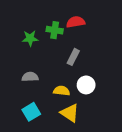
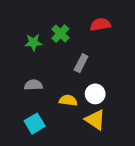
red semicircle: (76, 22) -> (100, 24), moved
green cross: (55, 30) -> (60, 33), turned 35
yellow triangle: (70, 113) -> (95, 120), moved

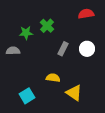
red semicircle: (100, 24) -> (86, 14), moved
gray semicircle: (33, 85) -> (13, 51), moved
white circle: (95, 94) -> (87, 49), moved

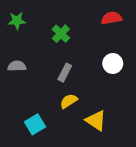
green star: (26, 33) -> (17, 21), moved
gray rectangle: (63, 49) -> (65, 73), moved
yellow semicircle: (53, 78) -> (69, 101), turned -40

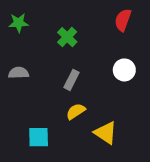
red semicircle: (111, 18) -> (123, 20), turned -60
cyan square: (35, 124) -> (39, 137), turned 30

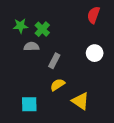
green star: (19, 23) -> (20, 26), moved
green cross: (67, 37) -> (42, 29), moved
gray semicircle: (19, 73) -> (31, 47), moved

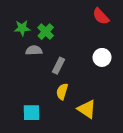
red semicircle: (94, 15) -> (101, 16), turned -63
yellow semicircle: (58, 85) -> (62, 91), turned -40

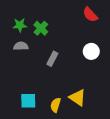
gray semicircle: (34, 50) -> (21, 46), moved
yellow semicircle: (62, 91) -> (56, 105), moved

